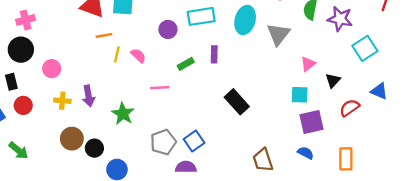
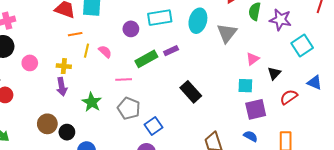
purple rectangle: (214, 54) -> (171, 51), turned 64
green rectangle: (186, 64) -> (146, 59), size x1.5
yellow cross: (62, 101) -> (64, 66), moved
gray pentagon: (163, 142) -> (129, 108), moved, turned -30

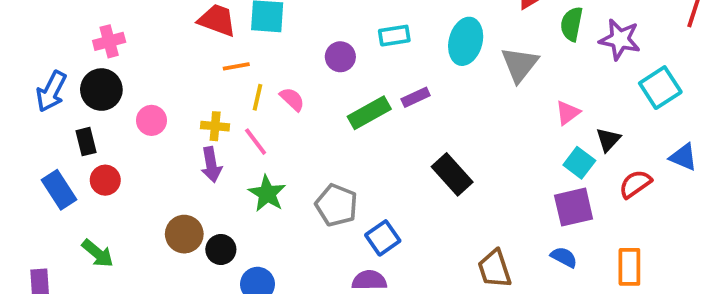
cyan rectangle: (160, 18) -> (394, 36), size x0.7
pink line: (124, 79) -> (256, 142), moved, turned 56
cyan square: (245, 86) -> (579, 163), moved, turned 35

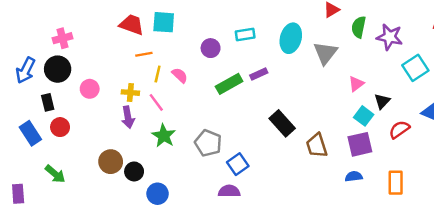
blue semicircle: (564, 257) -> (354, 176), turned -35
brown trapezoid: (495, 269) -> (317, 146), moved

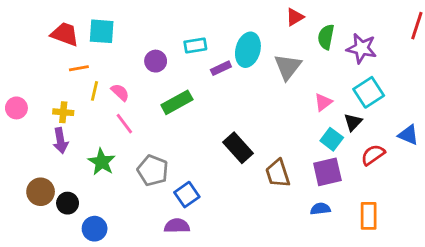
cyan square: (415, 68) -> (369, 92), moved
purple rectangle: (259, 74) -> (221, 68), moved
pink line: (156, 102) -> (124, 124), moved

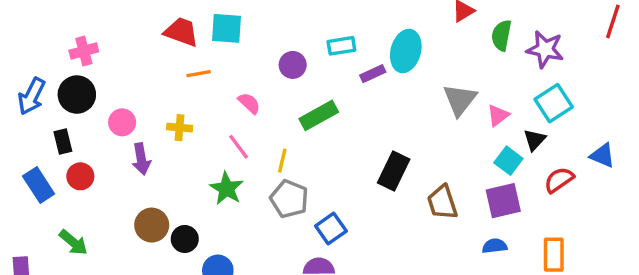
gray triangle: (288, 67) -> (460, 100), moved
yellow line: (95, 91) -> (282, 161), moved
pink line: (124, 124) -> (239, 147), moved
purple arrow: (60, 141) -> (141, 159), moved
black rectangle: (238, 148) -> (394, 171), turned 68

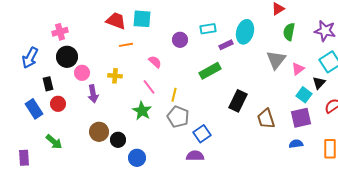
green semicircle: (502, 35) -> (289, 32), moved
black circle: (77, 95) -> (67, 57), moved
green rectangle: (319, 115) -> (210, 71), moved

